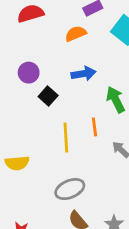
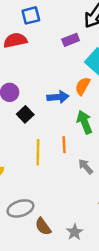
orange semicircle: (76, 34) -> (83, 86), moved, turned -42
gray ellipse: (70, 189) -> (20, 208), moved

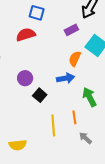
blue square: (31, 15) -> (37, 13), turned 35
orange semicircle: (83, 86) -> (75, 59), moved
gray arrow: (86, 167) -> (85, 138), moved

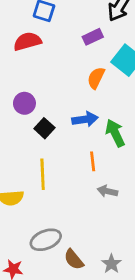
blue arrow: (66, 78) -> (85, 119), moved
yellow line: (53, 126) -> (43, 174), moved
gray arrow: (85, 138) -> (107, 191), turned -32

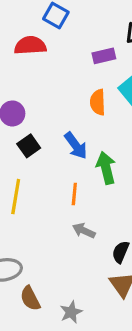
orange semicircle: (96, 78) -> (98, 102), turned -40
blue arrow: (85, 119) -> (76, 146), turned 50

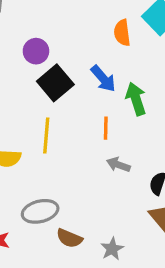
black square: (29, 146) -> (55, 83), size x1.5
brown semicircle: (30, 298) -> (69, 238), turned -35

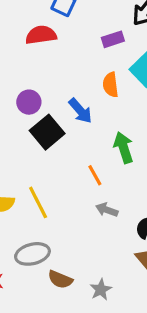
blue arrow: (103, 79) -> (80, 111), moved
orange line: (106, 128) -> (95, 175), turned -30
yellow line: (46, 136) -> (38, 202), moved, turned -32

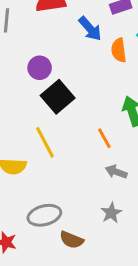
blue arrow: (80, 111) -> (90, 29), moved
yellow line: (38, 202) -> (45, 142), moved
gray star: (101, 290) -> (111, 213), moved

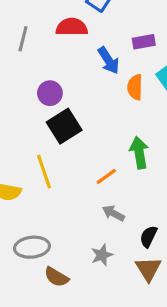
orange line: (104, 138) -> (106, 176), turned 75

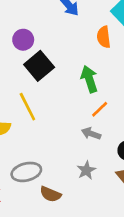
orange semicircle: (135, 87) -> (104, 37), moved
green arrow: (139, 153) -> (89, 79), moved
orange line: (106, 176) -> (100, 109), moved

